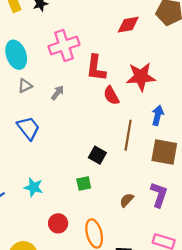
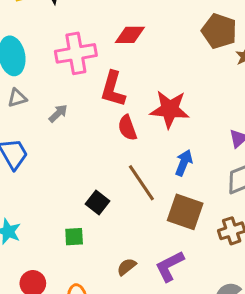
red diamond: (128, 25) -> (130, 35), moved
brown line: (128, 135) -> (141, 183), turned -52
purple L-shape: (159, 195) -> (170, 266), turned -145

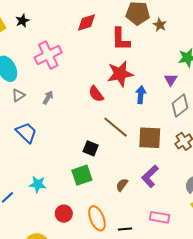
red diamond: (130, 35) -> (86, 22), moved
red L-shape: (113, 89) -> (121, 39), moved
blue arrow: (184, 163) -> (141, 95), moved
green square: (74, 237) -> (82, 175), size x1.5

